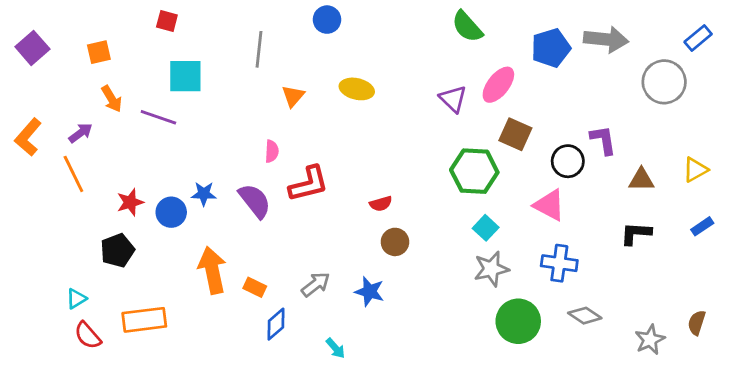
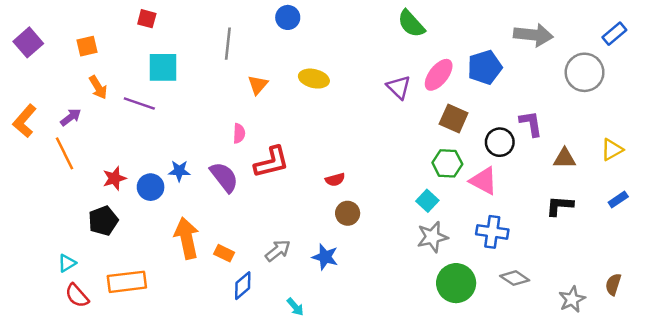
blue pentagon: (551, 48) -> (485, 67), moved
green hexagon: (474, 171) -> (447, 163), moved, size x0.7

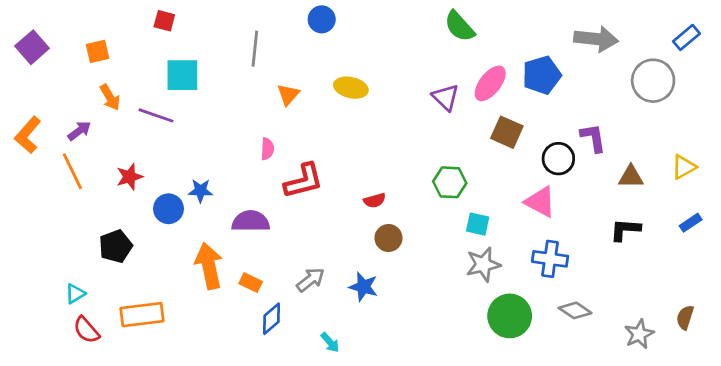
green hexagon: (447, 163) -> (450, 182), moved
purple semicircle: (224, 177) -> (251, 221), moved, turned -52
red star: (114, 178) -> (129, 177), moved
cyan square: (427, 201) -> (478, 224), turned -30

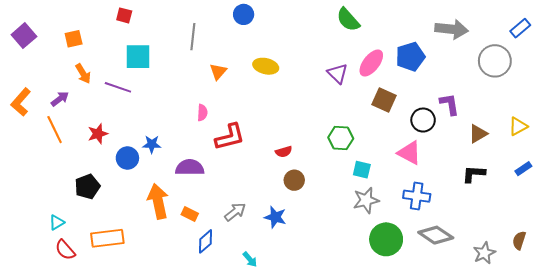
brown triangle: (631, 177) -> (478, 134), turned -30
gray diamond: (575, 310) -> (436, 235), size x1.4

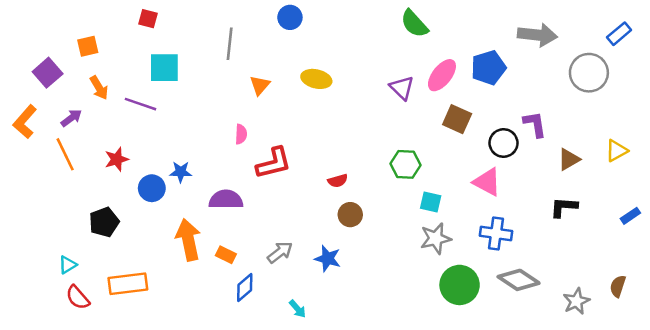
purple square: (24, 36) -> (48, 73), moved
blue rectangle: (523, 169) -> (630, 216), moved

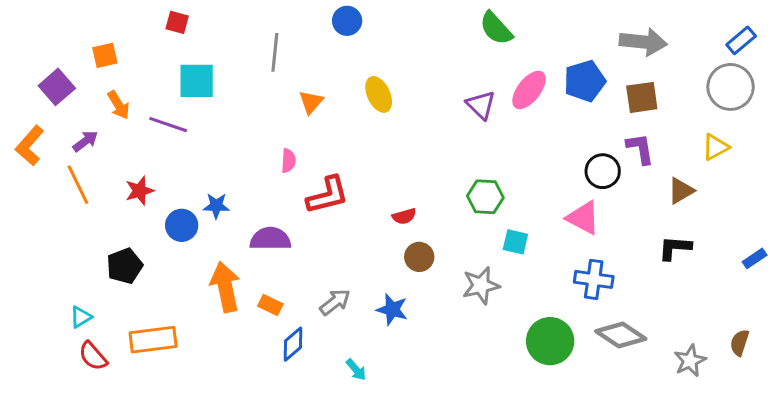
gray circle: (589, 73) -> (731, 87), moved
yellow ellipse: (316, 79) -> (379, 94), turned 52
brown square: (457, 119) -> (642, 97), moved, turned -32
yellow triangle: (617, 151) -> (715, 147), moved
gray star: (436, 238) -> (481, 285), moved

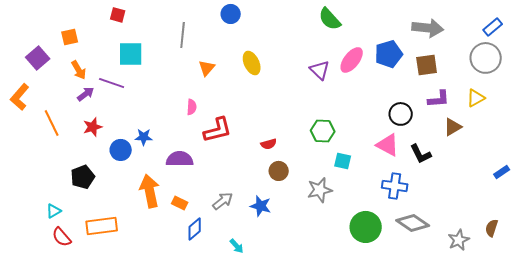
purple arrow: (85, 141) -> (86, 94), moved
purple L-shape: (640, 149) -> (439, 99), moved, turned 95
black L-shape: (675, 248) -> (421, 154), moved, turned -120

